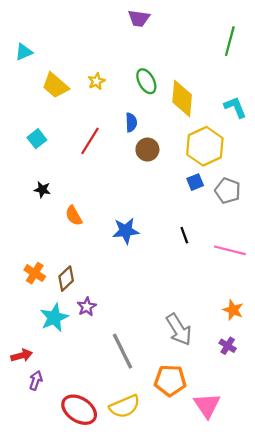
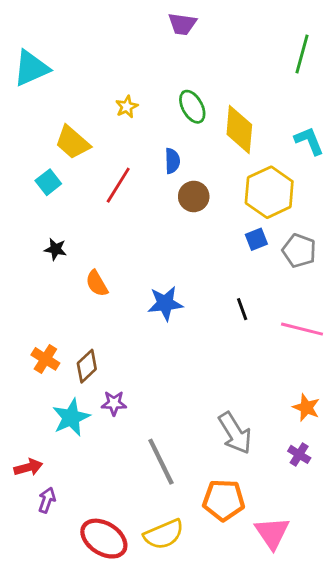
cyan triangle: (24, 52) -> (31, 68), size x1.6
yellow trapezoid: (55, 86) -> (73, 142), moved
purple star: (87, 307) -> (114, 403), turned 30

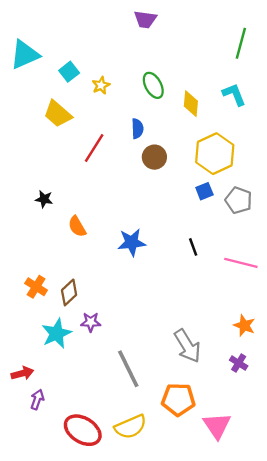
yellow diamond: (239, 129) -> (191, 104), size x0.7
cyan L-shape: (309, 141) -> (234, 94), moved
cyan square: (48, 182) -> (69, 72), moved

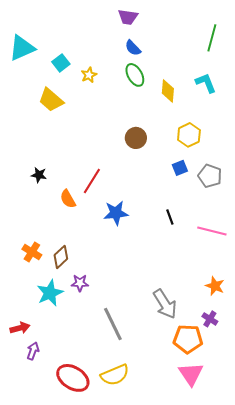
blue semicircle: (137, 129) -> (133, 48), moved, turned 138
red line: (94, 148) -> (92, 181), moved
yellow hexagon: (215, 154) -> (189, 135), size x0.7
orange pentagon: (178, 399) -> (188, 339), moved

